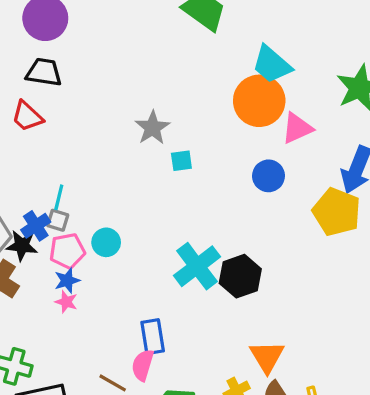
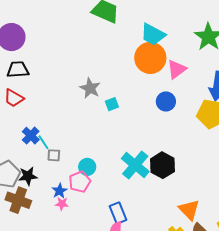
cyan line: (59, 197) -> (43, 142), turned -35
gray square: (58, 220) -> (54, 155), moved
blue cross: (36, 226) -> (31, 136), moved
cyan circle: (106, 242) -> (87, 167), moved
pink pentagon: (67, 251) -> (80, 182), moved

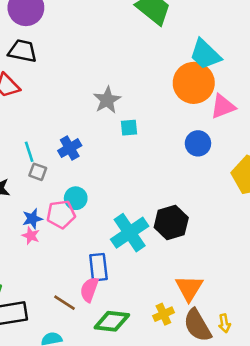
blue cross: (31, 136) -> (70, 148), moved
cyan cross: (135, 165) -> (130, 233), moved

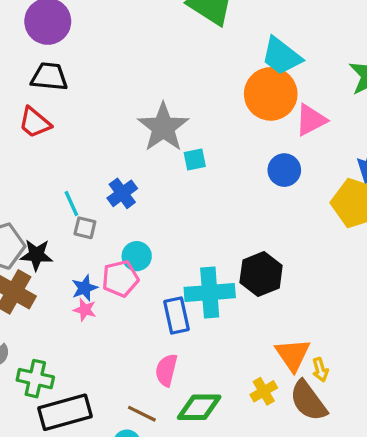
gray star: (107, 100) -> (163, 127), size x1.4
cyan cross: (130, 233) -> (210, 293), turned 36
blue rectangle: (98, 267) -> (176, 316), moved
brown line: (65, 303) -> (142, 414), moved
yellow arrow: (224, 323) -> (320, 370), moved

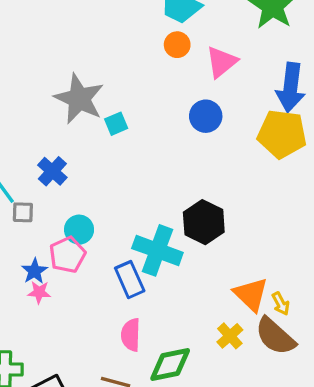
orange circle: (271, 94) -> (177, 45), size x0.5
cyan cross: (210, 293) -> (157, 250), turned 36

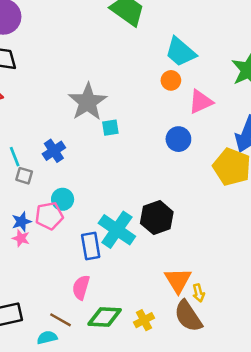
yellow cross: (230, 336) -> (144, 320), moved

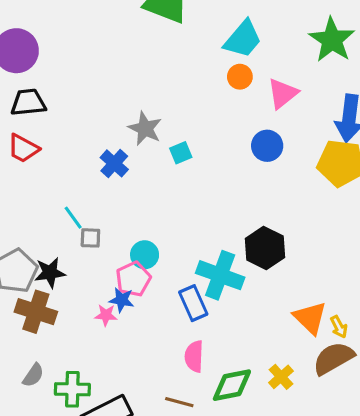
cyan trapezoid: (181, 52) -> (243, 39), turned -76
gray star: (88, 102) -> (145, 129), size x0.7
blue cross: (54, 151) -> (114, 163), moved
blue star: (22, 222) -> (122, 300), moved, turned -30
brown semicircle: (188, 316) -> (333, 358), turned 108

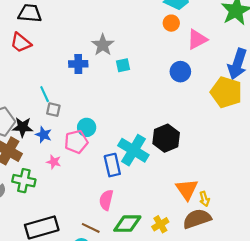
blue cross: (114, 163) -> (78, 64), turned 36
blue star: (122, 300) -> (43, 135), moved
green cross: (72, 389) -> (24, 181), moved

